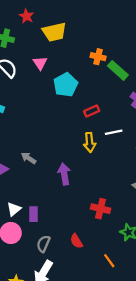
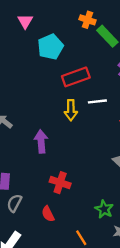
red rectangle: (92, 111) -> (76, 77), size x1.6
red cross: (100, 209) -> (60, 183), moved
gray semicircle: (43, 244) -> (14, 203), moved

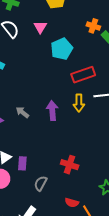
purple arrow: (41, 141) -> (52, 111), moved
gray semicircle: (14, 203) -> (41, 183), moved
red semicircle: (48, 214) -> (72, 203), moved, turned -48

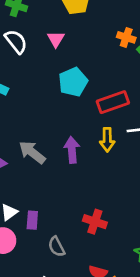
cyan pentagon: (62, 49) -> (73, 82), moved
gray arrow: (22, 112) -> (32, 152), size x1.5
gray semicircle: (41, 183) -> (57, 247), turned -56

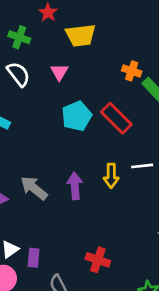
red rectangle: (113, 102) -> (116, 118), moved, turned 64

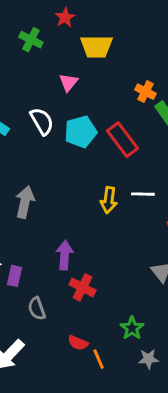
white semicircle: (18, 74) -> (42, 121), moved
purple arrow: (75, 186) -> (65, 255), moved
gray arrow: (34, 188) -> (25, 202), turned 56

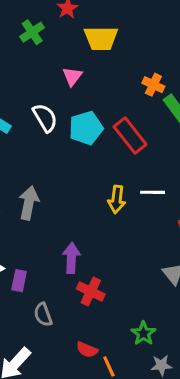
green cross: (31, 40) -> (32, 32), turned 30

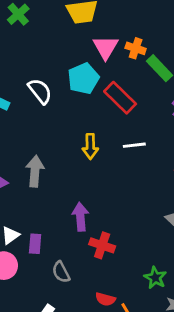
pink triangle: (72, 76) -> (106, 47), moved, size x1.4
cyan pentagon: (86, 128) -> (83, 79), moved
white line: (153, 192) -> (134, 145), moved
yellow arrow: (117, 199) -> (90, 146), moved

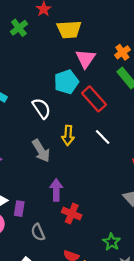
orange cross: (136, 48) -> (122, 52), moved, turned 32
white semicircle: (40, 91) -> (41, 108), moved
white line: (134, 145) -> (103, 137), turned 48
gray arrow: (35, 171) -> (41, 151), moved, turned 140

